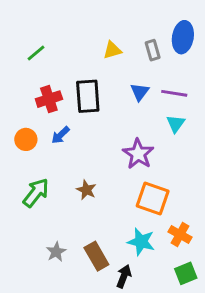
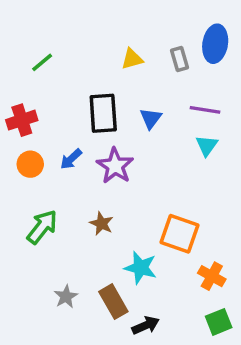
blue triangle: (140, 92) -> (151, 118), moved
red cross: (49, 99) -> (22, 120), moved
purple star: (138, 154) -> (115, 166), moved
cyan star: (141, 242) -> (141, 268), moved
black arrow: (124, 276) -> (146, 325), turned 45

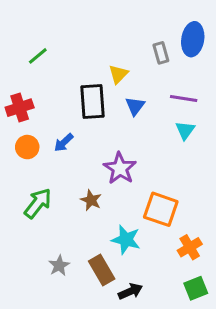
yellow triangle: (132, 59) -> (118, 74), moved, turned -30
purple star: (115, 166) -> (120, 168), moved
orange cross: (212, 276) -> (190, 247), turned 30

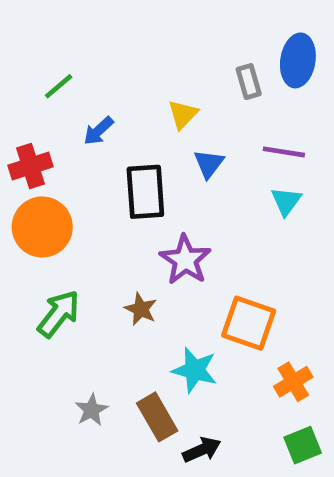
black rectangle: (93, 101) -> (145, 192), moved
blue arrow: (64, 142) -> (99, 131), moved
orange circle: (27, 147) -> (42, 227), size x1.6

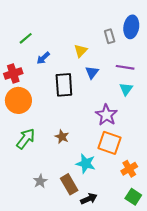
purple star: (185, 260) -> (106, 115), moved
green square: (303, 445) -> (133, 197), turned -35

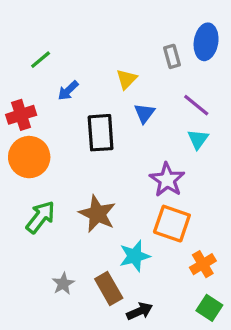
purple line: (125, 67) -> (196, 105), turned 30
brown star: (62, 137) -> (97, 214), size x1.6
cyan star: (86, 164) -> (135, 256), turned -30

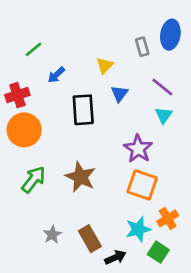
cyan star: (135, 256) -> (138, 229), moved
green square: (209, 308) -> (158, 252), moved

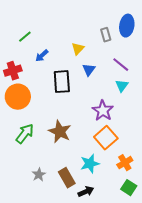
orange square: (142, 185) -> (106, 138), turned 30
cyan star: (138, 229) -> (90, 164), moved
green square: (158, 252) -> (129, 188), moved

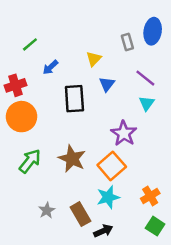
orange square: (106, 138) -> (112, 166), moved

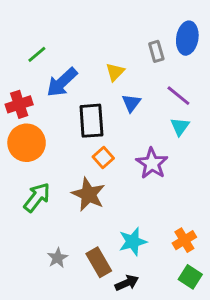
blue arrow: (50, 67) -> (62, 82), size x1.6
orange square: (112, 166) -> (103, 158), moved, size x0.6

